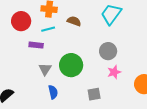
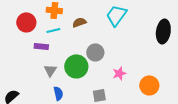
brown semicircle: (74, 21) -> (79, 22), turned -40
gray circle: (108, 51) -> (95, 52), moved

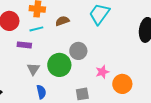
orange circle: (149, 85) -> (122, 84), moved

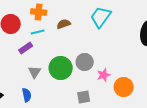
purple rectangle: (24, 45) -> (26, 48), turned -40
gray circle: (78, 51) -> (85, 62), moved
blue semicircle: (41, 92) -> (27, 95), moved

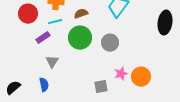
gray circle: (85, 62) -> (110, 43), moved
green circle: (61, 68) -> (80, 38), moved
pink star: (104, 75) -> (121, 74), moved

